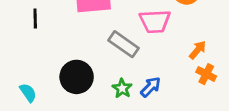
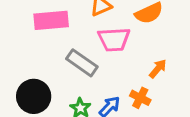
orange cross: (206, 74) -> (140, 98), moved

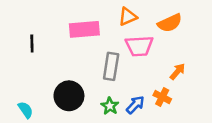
gray rectangle: (82, 63) -> (111, 66), turned 64

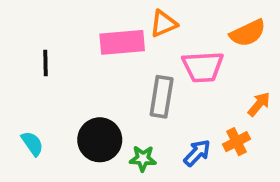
orange triangle: (128, 17) -> (163, 24), moved
orange cross: (162, 97) -> (236, 142), turned 36
green star: (110, 106) -> (143, 159), moved, turned -30
cyan semicircle: (26, 110) -> (32, 144), moved

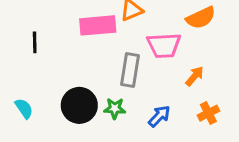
orange arrow: (259, 104) -> (195, 76), moved
orange cross: (236, 142) -> (208, 113), moved
green star: (143, 159) -> (115, 108), moved

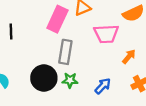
pink rectangle: (98, 25) -> (57, 19), turned -60
gray rectangle: (130, 70) -> (65, 52), moved

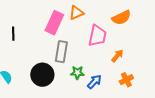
pink trapezoid: (106, 34) -> (97, 36), turned -75
green star: (70, 80) -> (77, 73), moved

